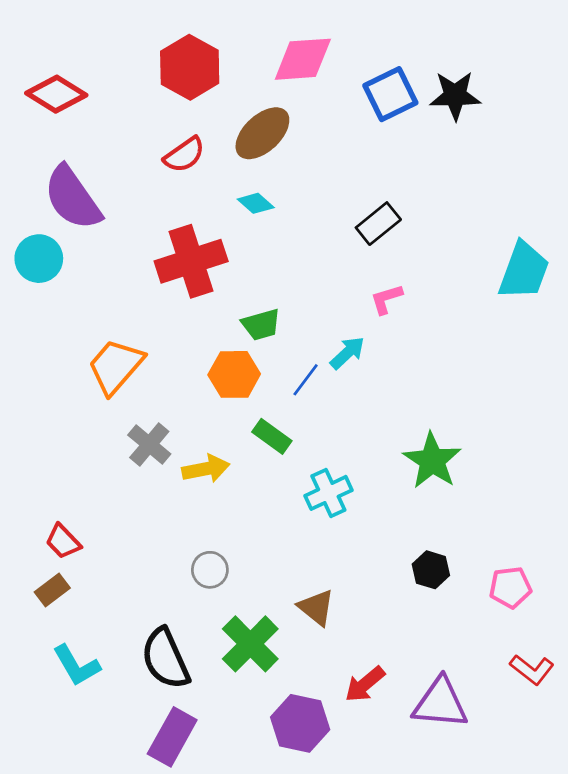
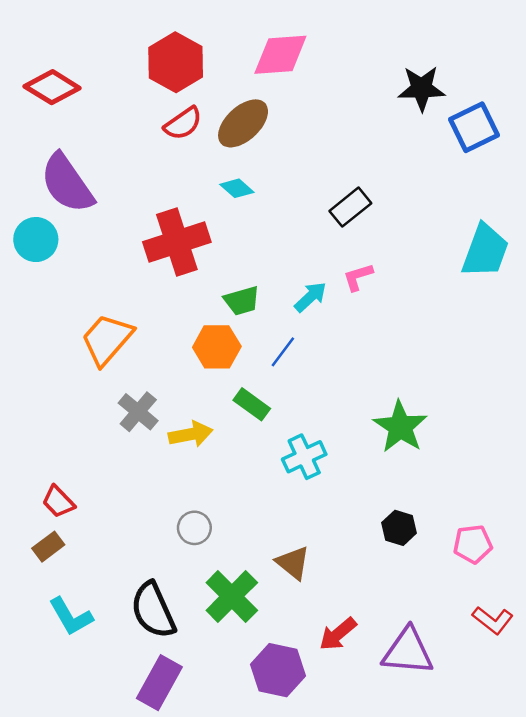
blue square: (390, 94) -> (474, 127), moved
red semicircle: (184, 155) -> (183, 123), moved
cyan arrow: (347, 353) -> (310, 297), moved

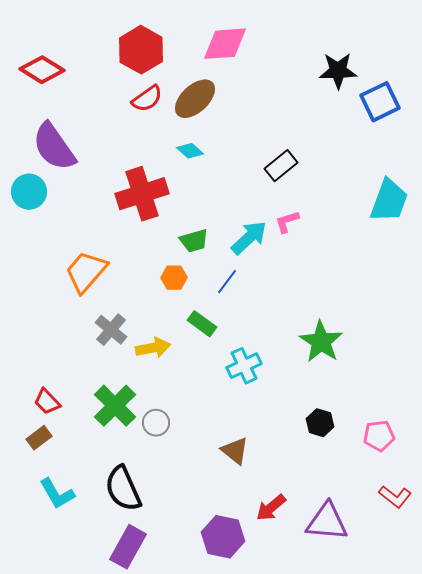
cyan arrow: (310, 297) -> (249, 238), size x1.4
orange hexagon: (217, 347) -> (174, 278), size x0.7
green cross: (232, 596) -> (115, 406), moved

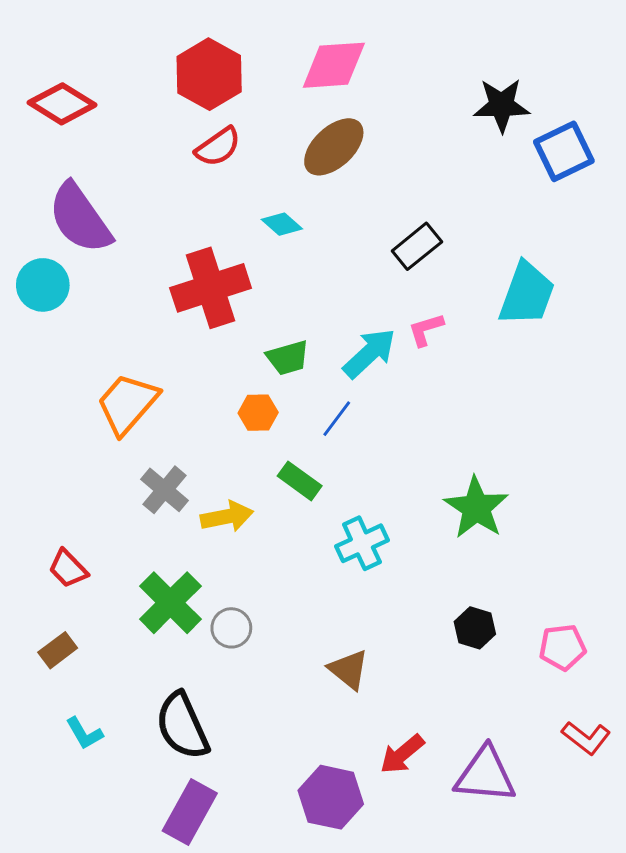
brown ellipse: (195, 99) -> (334, 147), moved
cyan trapezoid: (389, 201) -> (527, 294), moved
red trapezoid: (47, 402) -> (68, 569), moved
cyan L-shape: (57, 494) -> (84, 733), size x0.7

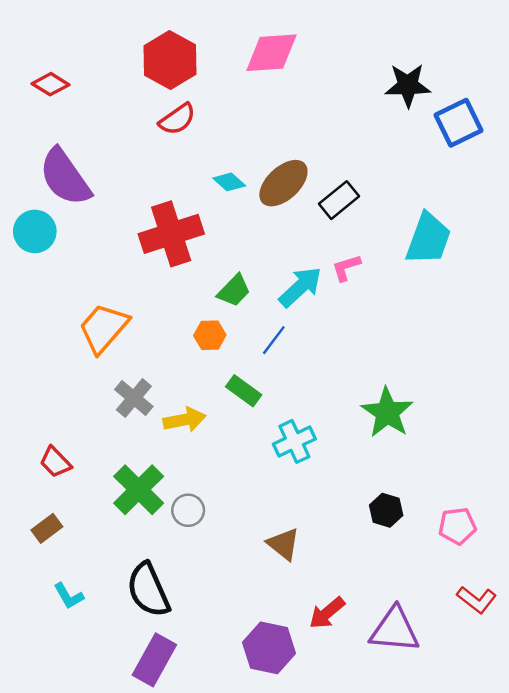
red diamond: (62, 104) -> (51, 84), size x0.7
brown ellipse: (334, 147) -> (283, 183), moved
green trapezoid: (288, 358) -> (234, 291), turned -30

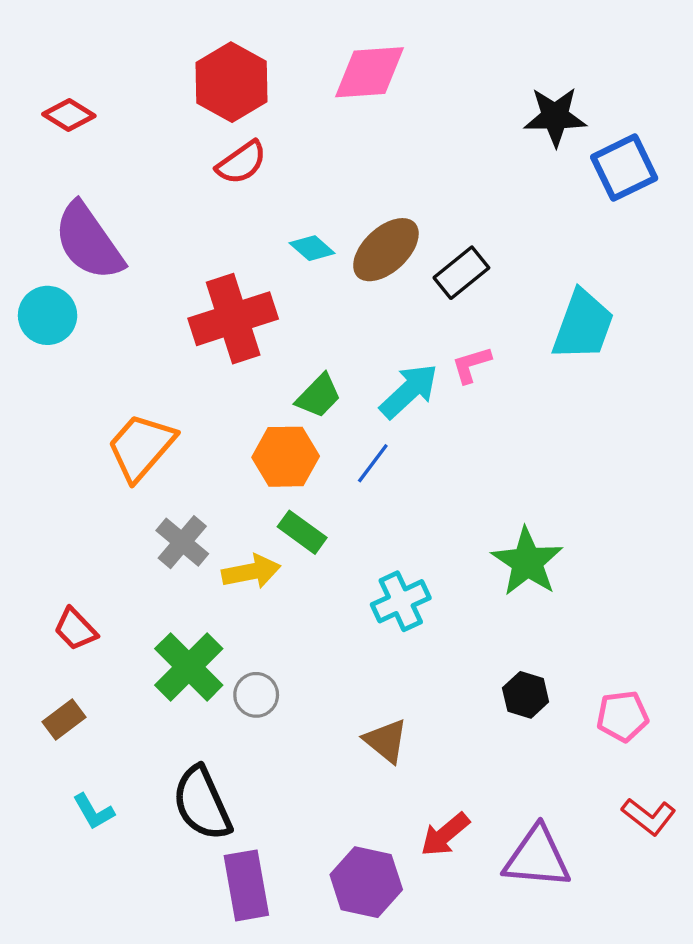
orange hexagon: (210, 335) -> (286, 457), size x1.5
green rectangle: (244, 391) -> (302, 532), moved
purple rectangle: (154, 660) -> (246, 885), moved, turned -39

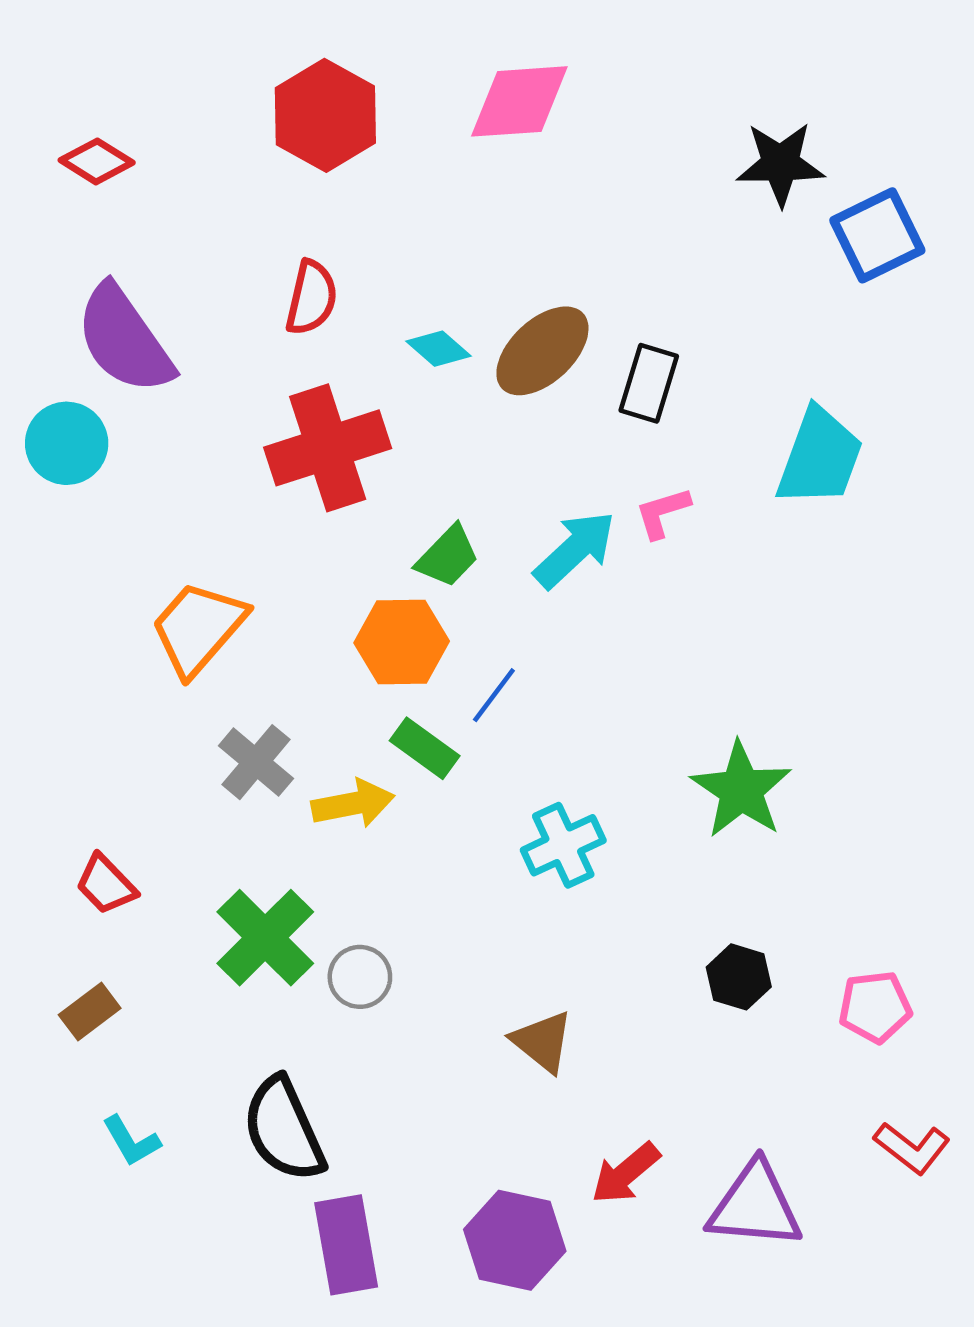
red semicircle: (241, 163) -> (311, 298), moved, turned -42
black rectangle: (461, 273) -> (649, 383), turned -34
blue line: (373, 463) -> (494, 695), moved

